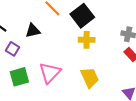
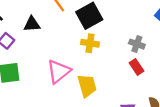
pink triangle: (50, 73) -> (59, 71), moved

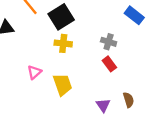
pink triangle: (59, 71) -> (34, 72), size x0.6

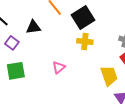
yellow trapezoid: (62, 85) -> (109, 76), moved

